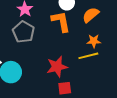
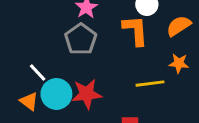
yellow line: (88, 56) -> (150, 84), moved
red star: (57, 67) -> (87, 94), moved

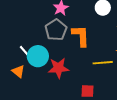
orange L-shape: (135, 30) -> (81, 36), moved
cyan circle: (56, 94) -> (38, 56), moved

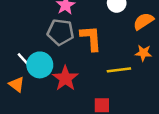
gray pentagon: (56, 30) -> (61, 32), turned -30
red star: (58, 68) -> (65, 78), turned -30

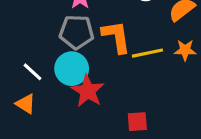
cyan circle: (40, 65) -> (72, 69), moved
yellow line: (119, 70) -> (148, 53), moved

